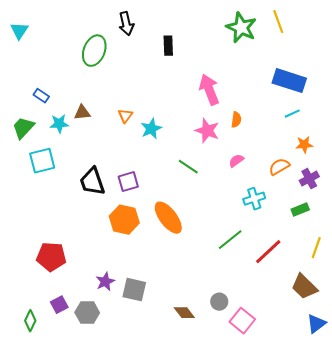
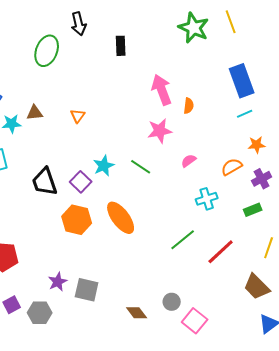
blue rectangle: (289, 81) -> (242, 81), turned 52
orange semicircle: (236, 120) -> (189, 106), moved
cyan star: (151, 129) -> (104, 166), moved
pink star: (207, 131) -> (160, 131), turned -30
purple square: (128, 182) -> (81, 182), turned -30

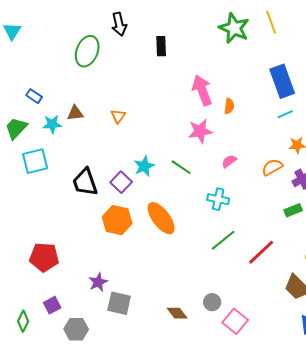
cyan cross: (207, 199) -> (218, 199), moved, turned 30
gray square: (87, 290) -> (119, 303), moved
gray hexagon: (40, 313) -> (76, 329), moved

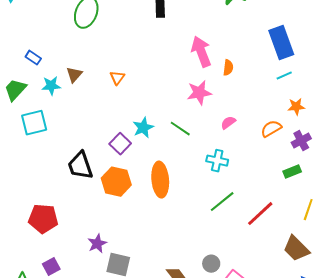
brown triangle: (75, 113) -> (74, 75), turned -42
black trapezoid: (85, 182) -> (80, 166), moved
orange ellipse: (161, 218) -> (160, 180), turned 32

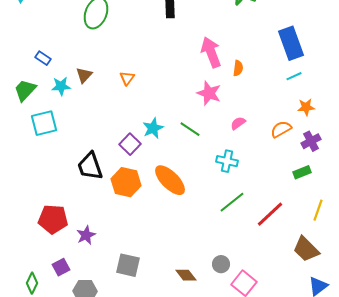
pink star: (199, 93) -> (209, 93), turned 30
orange ellipse: (160, 180) -> (170, 180), turned -40
purple star: (97, 244) -> (86, 235), moved

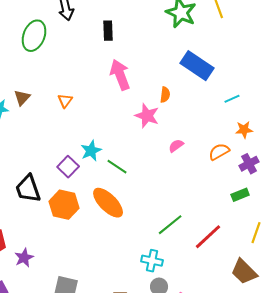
blue rectangle: (291, 43) -> (197, 66), moved, turned -36
pink arrow: (211, 52) -> (120, 75), moved
orange semicircle: (238, 68) -> (165, 95), moved
green line: (190, 129) -> (117, 167), moved
cyan cross: (227, 161) -> (152, 261), moved

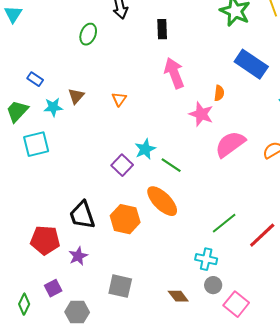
green ellipse: (34, 36) -> (88, 34), size x0.7
pink semicircle: (176, 146) -> (230, 144), size x2.0
black trapezoid: (28, 189) -> (82, 215), moved
orange hexagon: (64, 205) -> (125, 219), moved

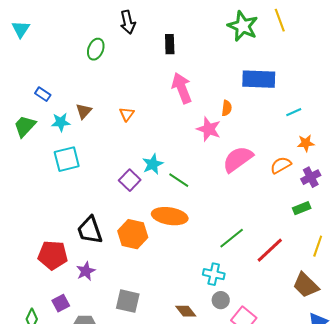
blue rectangle: (251, 64) -> (259, 79), turned -32
cyan square: (36, 144) -> (67, 159), moved
orange ellipse: (162, 201) -> (170, 216), turned -36

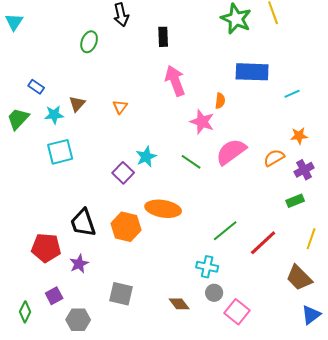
cyan line: (294, 112) -> (292, 94), moved
green line: (179, 180) -> (191, 162), moved

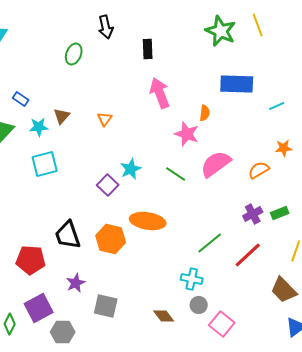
purple cross: (304, 170) -> (253, 214), moved
purple star: (79, 264) -> (76, 283), moved
purple square: (54, 296) -> (39, 308), size x1.6

